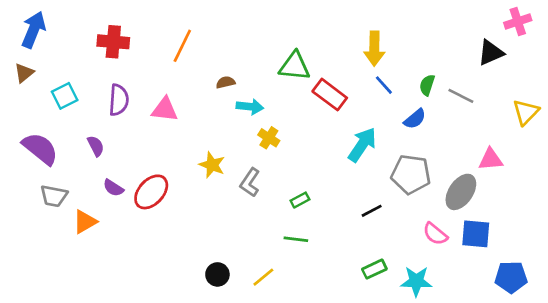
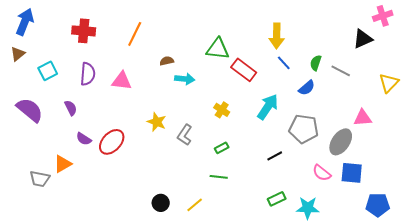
yellow cross: (269, 138) -> (222, 110), moved
gray trapezoid: (54, 196) -> (40, 179), moved

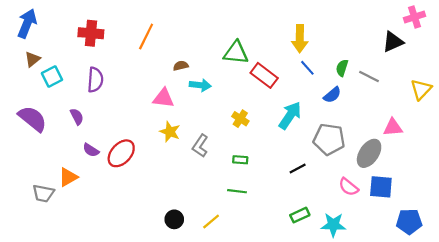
brown triangle: (18, 54) -> (32, 59), moved
pink triangle: (122, 81) -> (163, 98), moved
green rectangle: (222, 148) -> (240, 160), turned 32

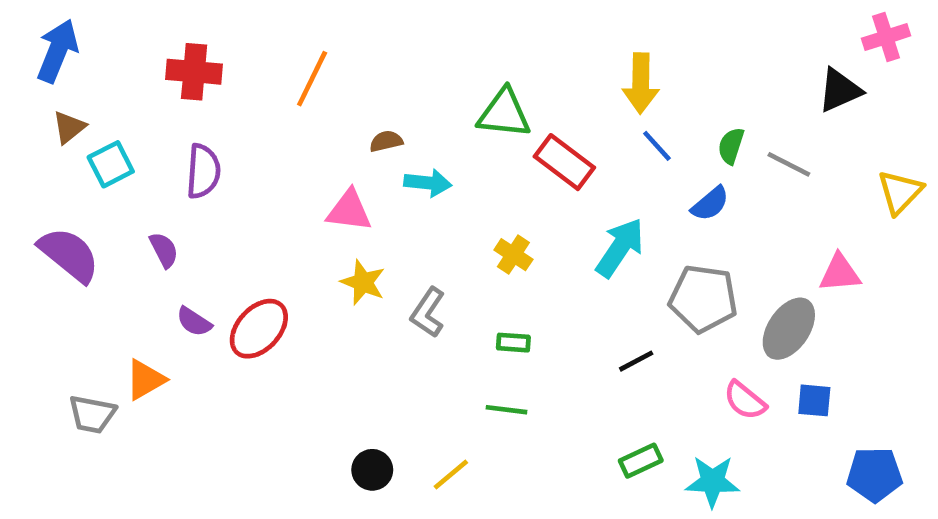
blue square: (381, 187) -> (814, 400), size x0.7

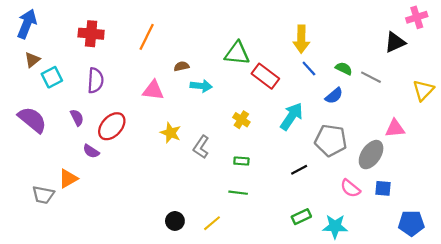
green semicircle: (731, 146) -> (344, 68), turned 98
pink triangle: (349, 211) -> (153, 90), moved
red ellipse: (259, 329) -> (112, 126), moved

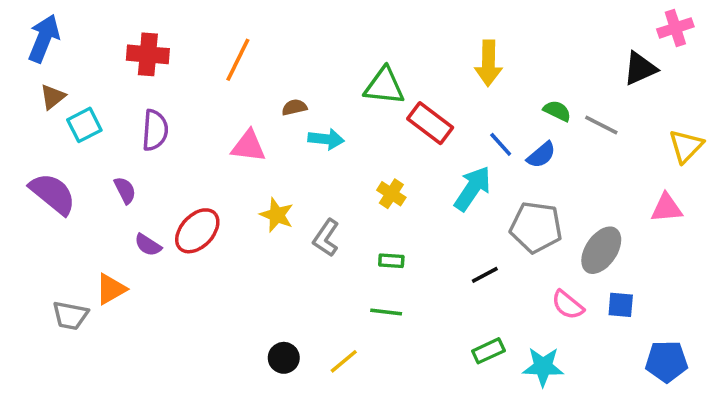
blue line: (309, 68) -> (501, 144), moved
red ellipse: (112, 126) -> (197, 231), moved
pink triangle: (395, 128) -> (667, 208), moved

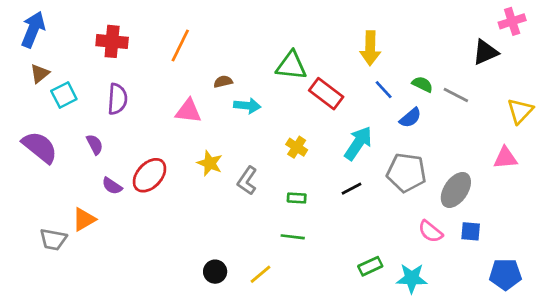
blue line: (501, 144) -> (384, 90), moved
black line: (485, 275) -> (352, 189), moved

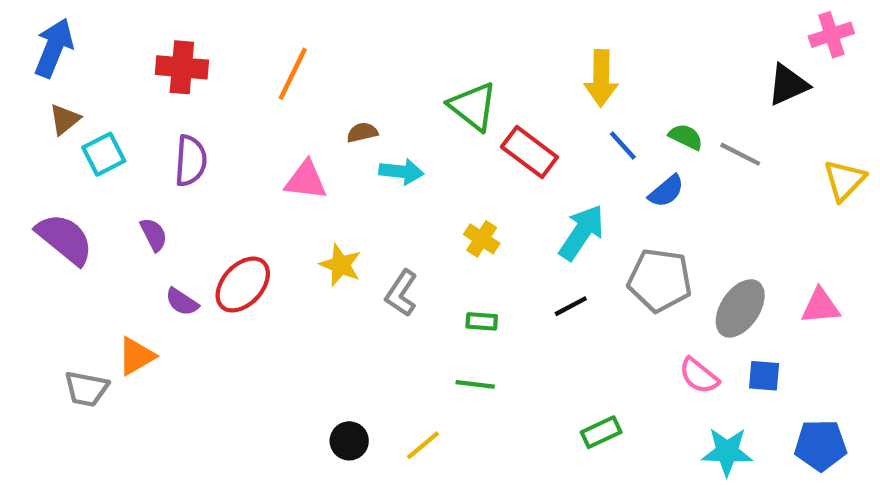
green triangle: (291, 66) -> (473, 106), turned 32
pink triangle: (505, 158) -> (821, 306), moved
cyan star: (412, 278) -> (727, 452), moved

